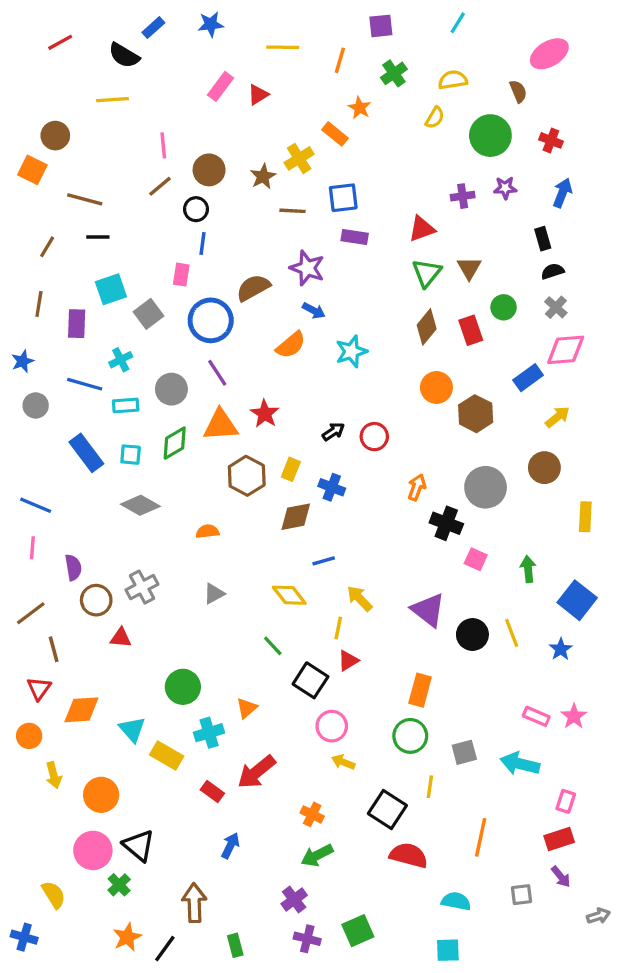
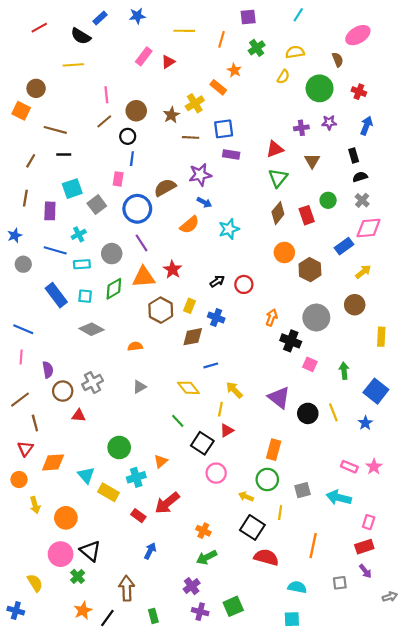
purple star: (307, 268) -> (200, 175), turned -30
brown triangle: (469, 268) -> (312, 161), moved
yellow arrow: (343, 762) -> (246, 497), moved

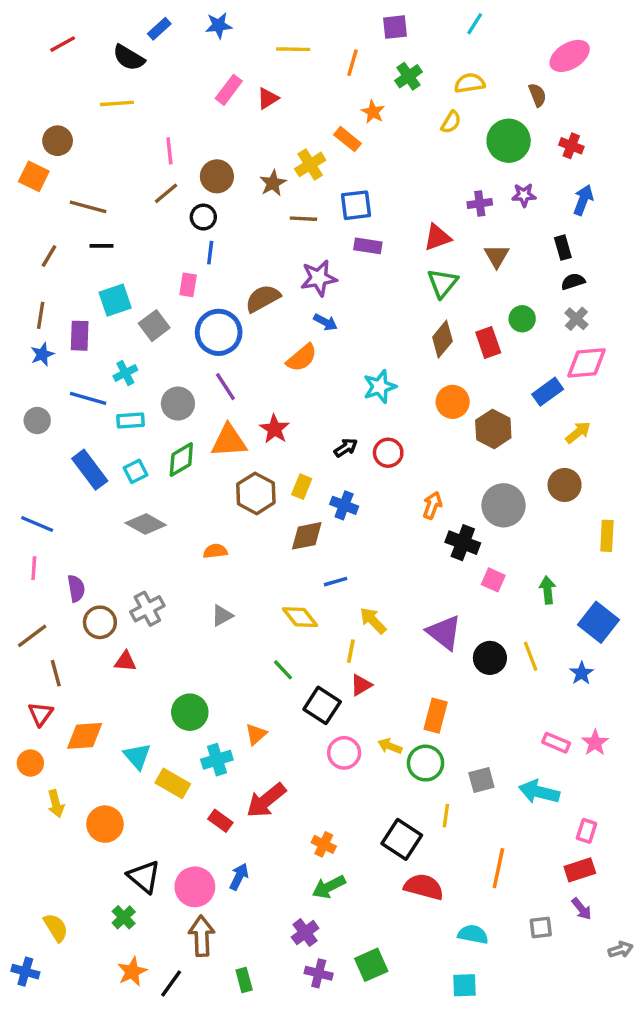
cyan star: (229, 229) -> (380, 387), moved
blue star: (15, 235) -> (42, 354), moved
cyan square: (85, 296) -> (136, 471), turned -32
yellow arrow: (246, 497) -> (390, 746), moved
pink circle: (61, 554) -> (195, 887), moved

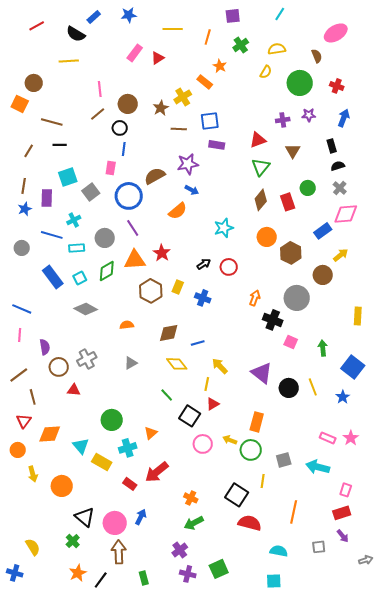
brown circle: (565, 485) -> (323, 275), moved
brown diamond: (307, 536) -> (169, 333), moved

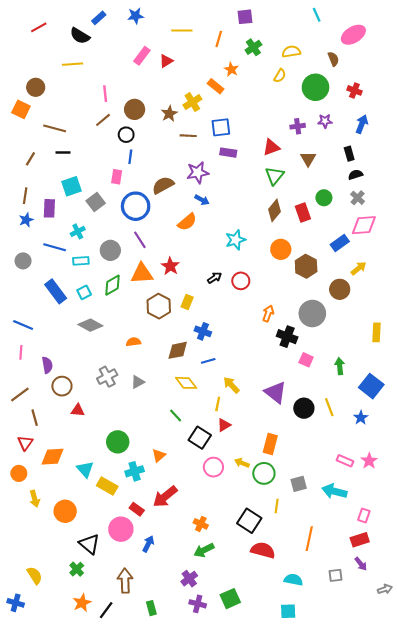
cyan line: (280, 14) -> (317, 15), moved, turned -56
blue cross: (203, 298) -> (203, 331), moved
gray cross: (87, 359) -> (107, 377), moved
pink circle: (115, 523) -> (121, 529), moved

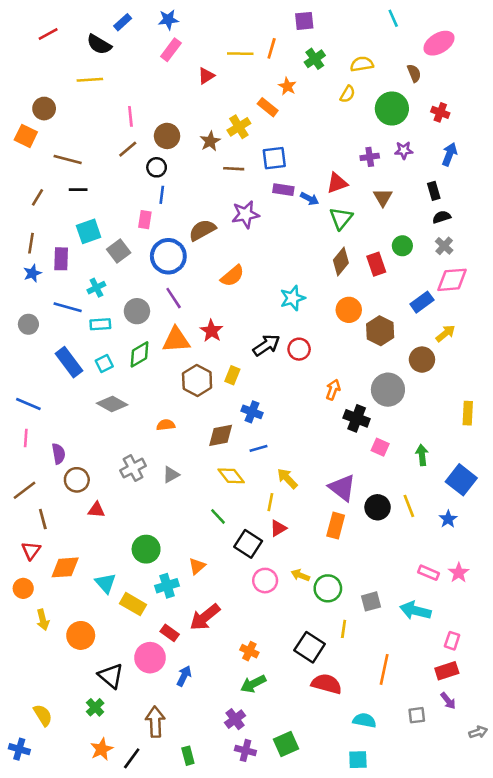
yellow line: (182, 31) -> (240, 54), moved
pink rectangle: (142, 56) -> (171, 50), moved
blue arrow: (202, 200) -> (310, 199), moved
black arrow: (215, 278) -> (266, 345), size x1.5
orange rectangle: (270, 444) -> (336, 526), moved

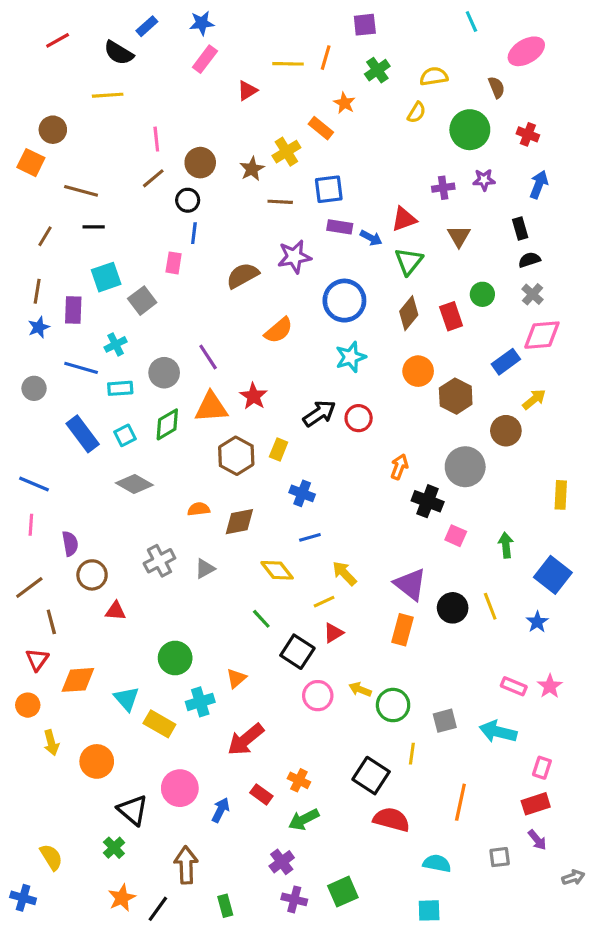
blue circle: (168, 256) -> (344, 301), moved
brown diamond: (221, 435) -> (239, 522), moved
yellow line: (270, 502) -> (324, 602), turned 54
red rectangle: (170, 633) -> (261, 794), moved

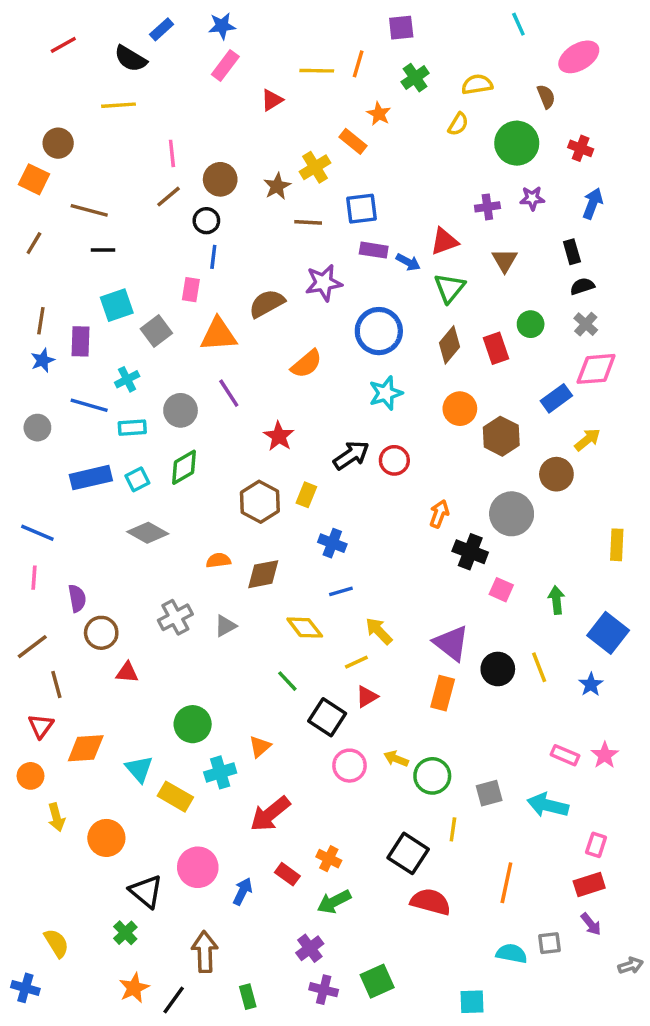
brown line: (45, 236) -> (34, 243), moved
orange triangle: (211, 407) -> (218, 334), moved
blue rectangle: (83, 434) -> (91, 478), turned -66
cyan semicircle: (437, 863) -> (512, 953), moved

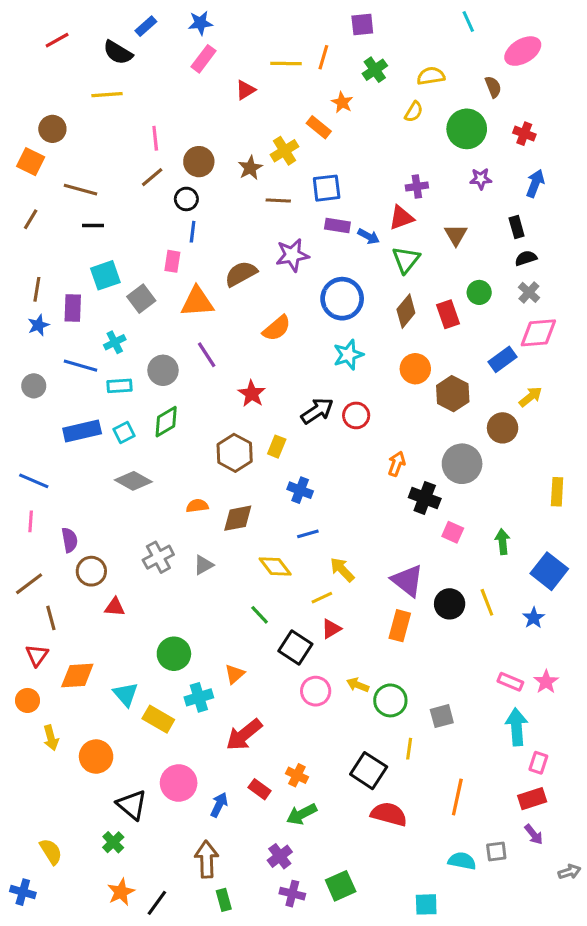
purple cross: (487, 207) -> (417, 187), moved
cyan arrow: (548, 805) -> (517, 727), moved, turned 72
brown arrow: (205, 952) -> (207, 859), moved

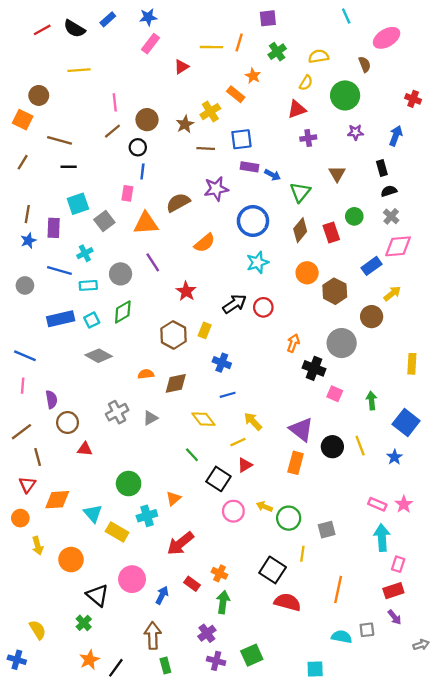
black semicircle: (118, 53) -> (74, 29), moved
red cross: (524, 134) -> (413, 99), moved
red triangle: (401, 218) -> (297, 109), moved
green arrow: (302, 814) -> (223, 602), turned 125

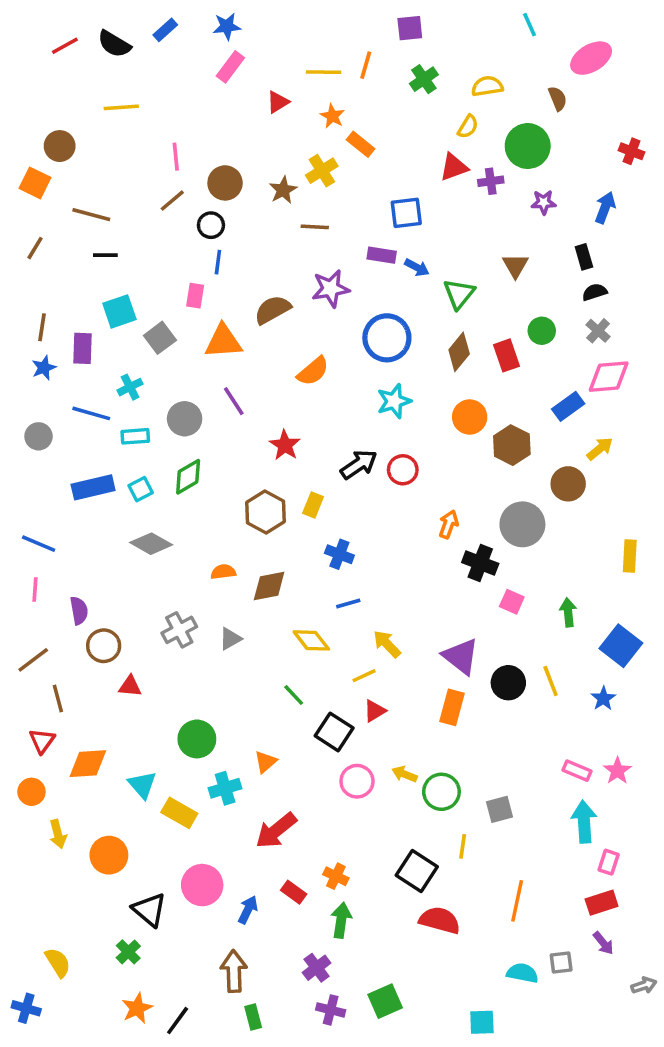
orange star: (253, 76) -> (332, 116), moved
purple cross: (308, 138) -> (491, 181), moved
blue square: (241, 139) -> (406, 213), moved

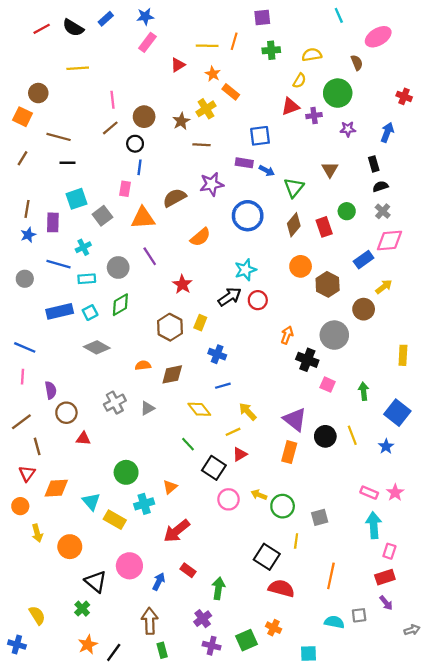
green cross: (424, 79) -> (271, 50), turned 30
cyan star: (394, 401) -> (245, 270), moved
orange cross: (336, 876) -> (274, 628), moved

